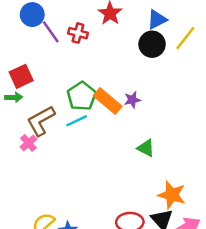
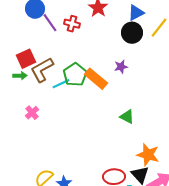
purple star: (132, 100) -> (121, 67), moved
brown L-shape: (41, 121) -> (42, 70), moved
cyan line: (77, 121) -> (61, 84), moved

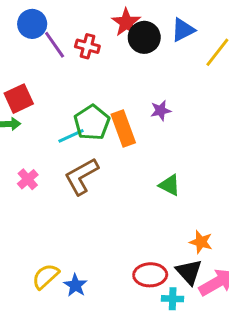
black circle: (132, 33) -> (144, 37), moved
brown L-shape: (42, 70) -> (81, 176), moved
orange rectangle: (96, 79) -> (123, 128), turned 30
orange star: (148, 155) -> (201, 242), size x0.7

